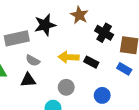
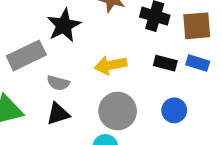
black rectangle: (91, 62) -> (165, 63), moved
gray circle: (66, 87) -> (118, 111), size x1.5

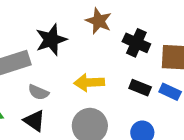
black triangle: (58, 114) -> (34, 121), turned 45

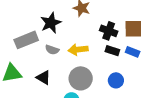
black cross: (136, 43) -> (109, 31), moved
gray semicircle: (38, 92) -> (52, 50), moved

